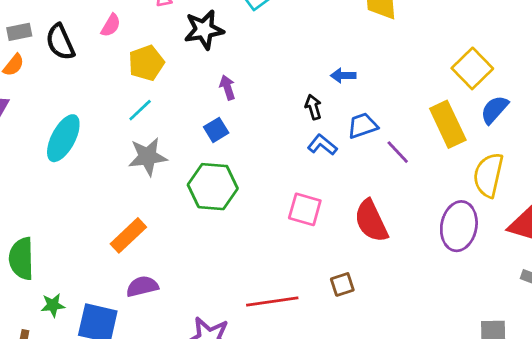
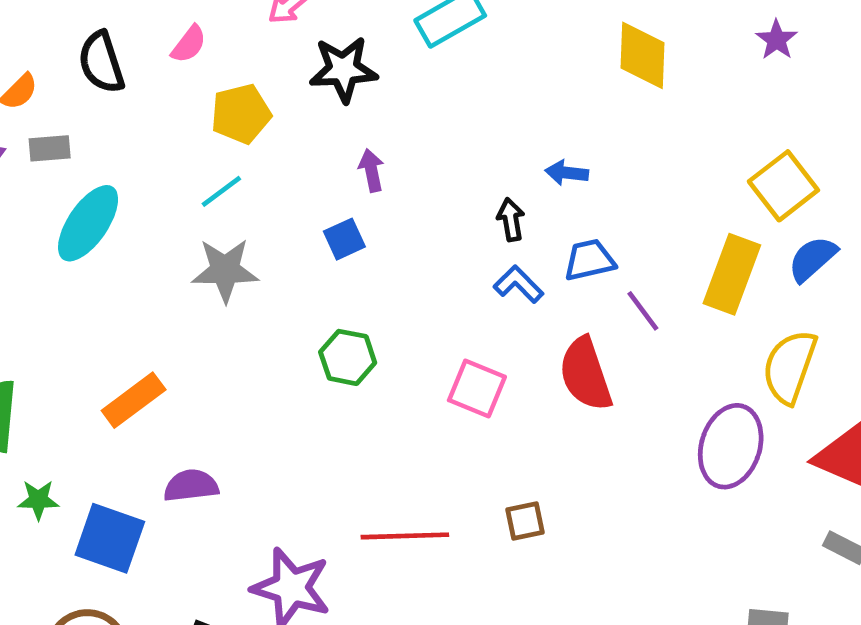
gray rectangle: (19, 32) -> (50, 148), moved
yellow rectangle: (448, 124) -> (732, 274), turned 39
green hexagon: (213, 187) -> (348, 357), moved, size x0.7
red semicircle: (371, 221) -> (585, 374), moved
orange rectangle: (128, 235) -> (134, 400), moved

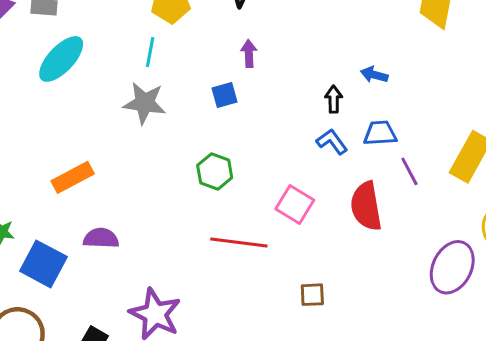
cyan line: (221, 191) -> (150, 52), turned -52
red line: (405, 536) -> (239, 243), moved

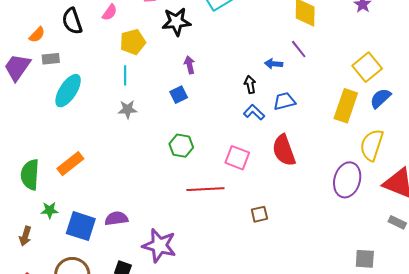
gray star: (145, 103) -> (128, 109), size x0.7
purple line: (409, 171) -> (299, 49), moved
orange rectangle: (73, 177) -> (70, 164), moved
purple semicircle: (101, 238) -> (116, 218), moved

